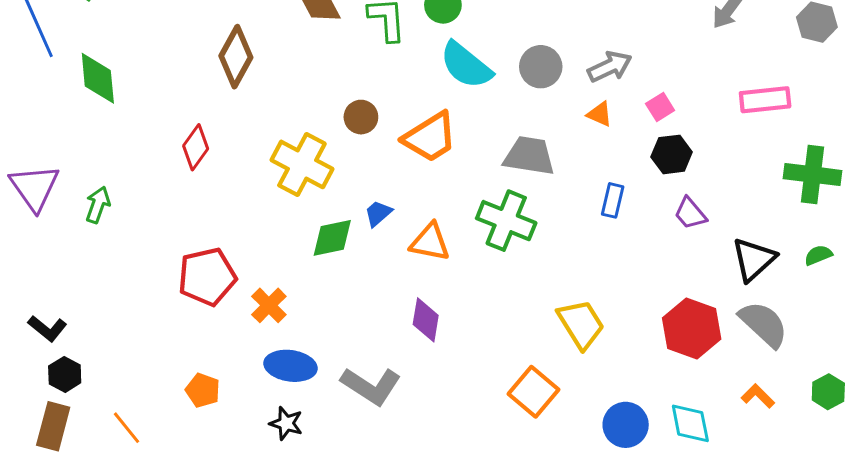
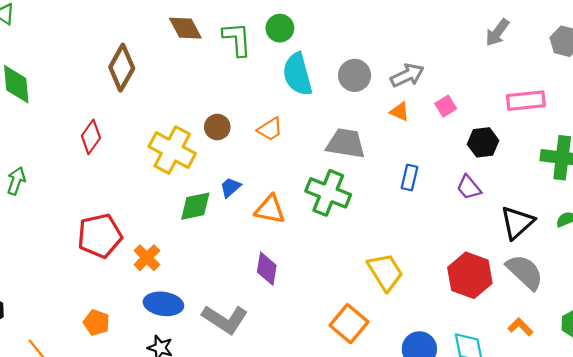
cyan semicircle: (466, 65) -> (297, 74), turned 36
brown circle: (361, 117) -> (217, 127), moved
orange trapezoid: (430, 137) -> (270, 129), size x0.6
black hexagon: (672, 154) -> (483, 142), moved

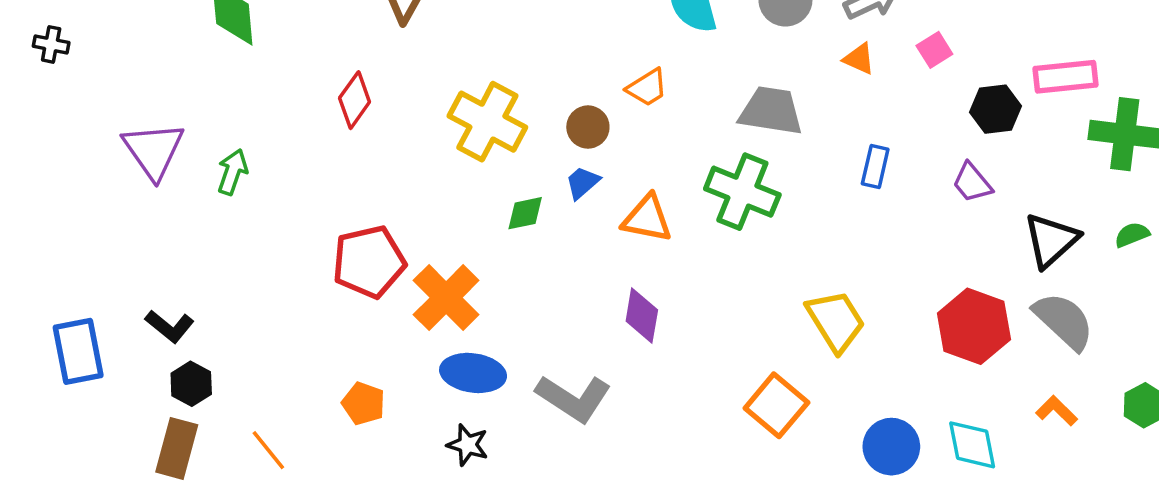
pink rectangle: (526, 101) -> (1066, 77), moved
brown circle: (217, 127) -> (588, 127), moved
green diamond: (195, 206) -> (525, 213), size x0.7
orange cross: (147, 258) -> (446, 298), size x1.5

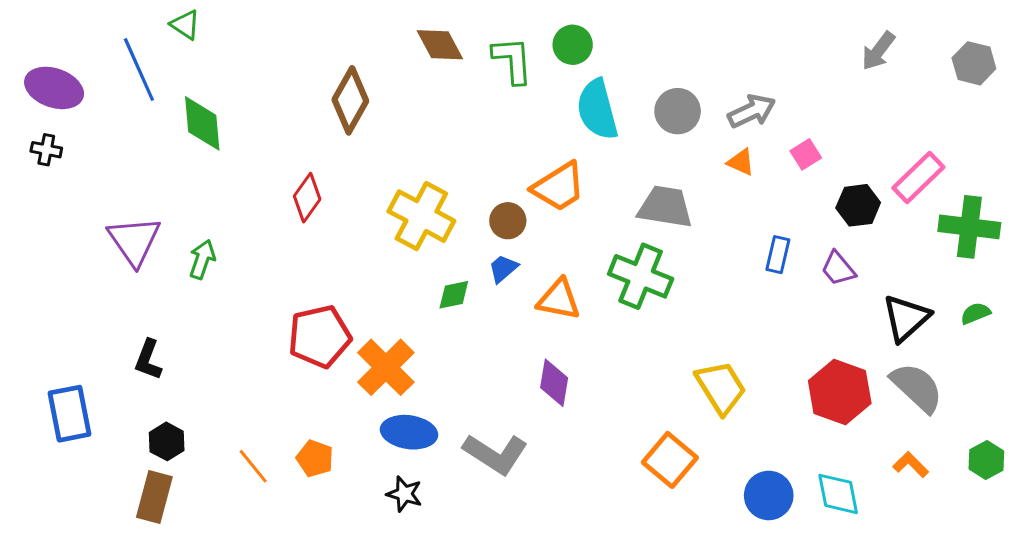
pink rectangle: (1066, 77) -> (918, 177), turned -38
orange trapezoid: (647, 88) -> (559, 187), size x1.5
blue rectangle: (875, 167) -> (778, 255), moved
black L-shape: (170, 326) -> (148, 360), moved, turned 72
orange line: (268, 450) -> (253, 466), moved

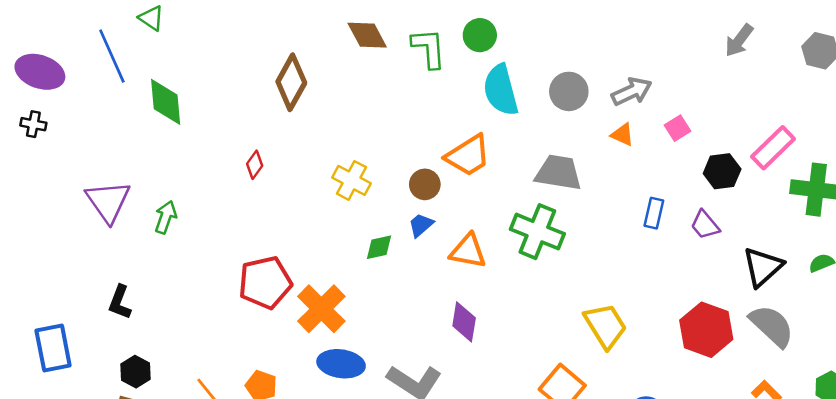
red diamond: (307, 198) -> (255, 165), size x0.7
yellow cross: (421, 216) -> (352, 180), size x0.7

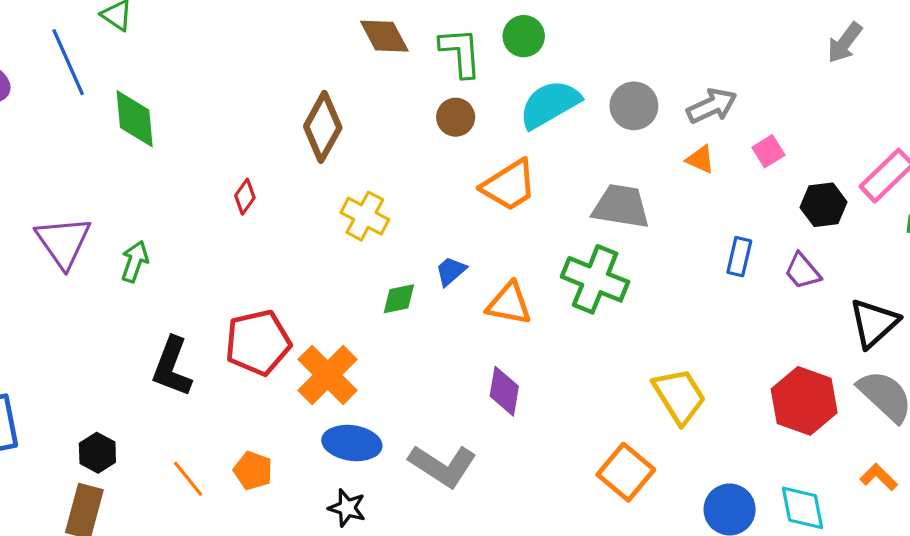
brown diamond: (291, 82) -> (323, 127), moved
cyan semicircle: (501, 90) -> (550, 104), turned 75
brown circle: (425, 184) -> (456, 117), moved
black L-shape: (120, 302) -> (172, 367), moved, size x1.4

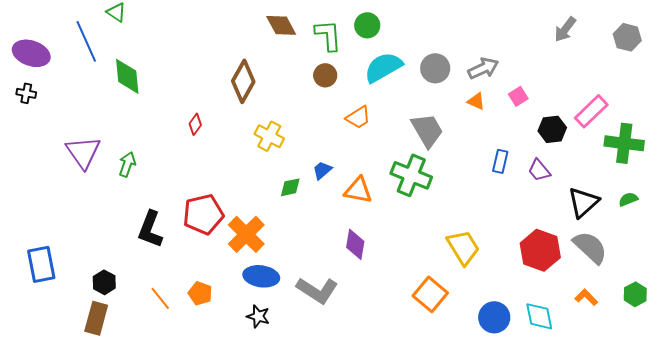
orange trapezoid: (509, 185) -> (358, 117), size x0.7
gray trapezoid: (621, 206) -> (427, 130), turned 51

